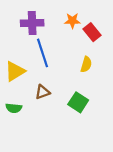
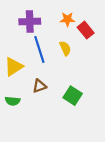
yellow semicircle: (86, 64) -> (65, 48), moved, turned -40

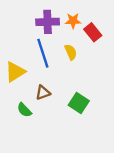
purple cross: (30, 21) -> (48, 22), moved
green semicircle: (13, 101) -> (24, 110), moved, turned 40

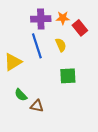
brown triangle: (43, 93) -> (37, 106), moved, turned 32
green square: (79, 103) -> (68, 76), moved, turned -36

